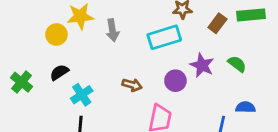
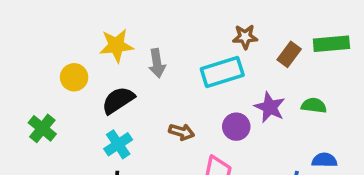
yellow circle: (56, 34) -> (74, 77), moved
green semicircle: (237, 64) -> (314, 105), turned -30
black semicircle: (59, 72) -> (118, 100), moved, size x1.4

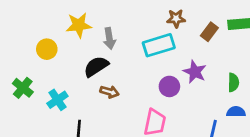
black semicircle: (118, 100) -> (96, 66), moved
green semicircle: (314, 105) -> (233, 82), moved, turned 84
brown arrow: (182, 132) -> (109, 92), moved
cyan cross: (118, 144) -> (57, 100), moved

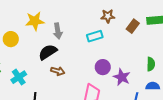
cyan rectangle: (159, 45) -> (95, 36), size x0.7
purple star: (195, 72) -> (122, 77), moved

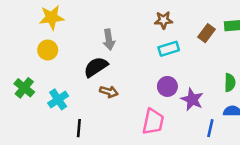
brown star: (108, 16) -> (163, 20), moved
yellow star: (35, 21) -> (52, 17), moved
cyan rectangle: (95, 36) -> (169, 49), moved

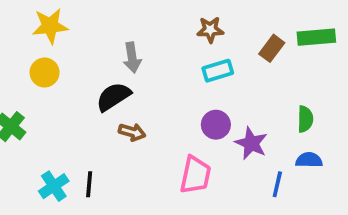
cyan cross: (58, 99) -> (54, 186), moved

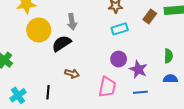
yellow circle: (45, 73) -> (39, 30), moved, size x1.5
brown arrow: (132, 132) -> (72, 74), moved
blue line: (277, 184) -> (140, 92), moved, turned 72
cyan cross: (54, 186) -> (18, 95), moved

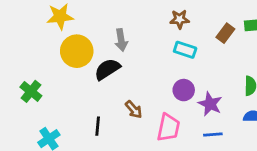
cyan rectangle: (120, 29) -> (185, 50), turned 35
brown arrow: (72, 74) -> (134, 109), moved, turned 32
black line: (48, 92) -> (98, 126), moved

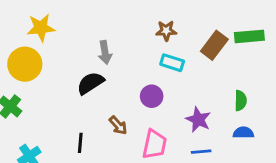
brown rectangle: (225, 33) -> (214, 45), size x1.4
yellow circle: (77, 51) -> (25, 64), moved
purple circle: (184, 90) -> (152, 96), moved

